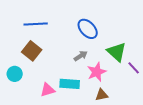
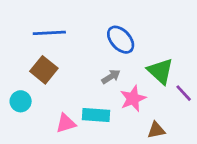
brown triangle: (102, 95) -> (156, 130), moved

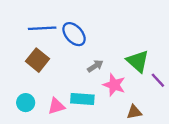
blue ellipse: (121, 40) -> (74, 34), moved
pink star: (133, 99) -> (114, 85), turned -30
cyan circle: (21, 101) -> (26, 103), moved

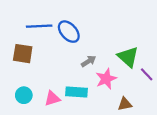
brown square: (37, 60) -> (23, 54), moved, turned -30
pink star: (114, 85) -> (106, 79), turned 30

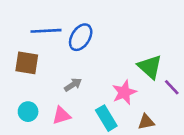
blue ellipse: (69, 32) -> (81, 37), turned 75
gray arrow: (89, 61) -> (73, 85), moved
cyan rectangle: (76, 92) -> (106, 118), moved, turned 55

